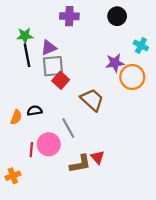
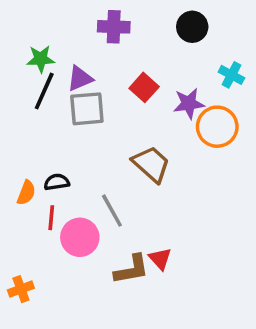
black line: (27, 55) -> (44, 91), turned 35
red square: (61, 80) -> (144, 87), moved
red line: (31, 150) -> (51, 218), moved

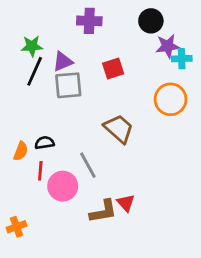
cyan cross: (231, 75) -> (182, 59), turned -30
red square: (144, 87) -> (113, 68), turned 30
purple star: (189, 103) -> (168, 46), moved

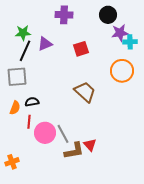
gray square: (68, 85) -> (17, 77), moved
gray line: (88, 165) -> (63, 134), moved

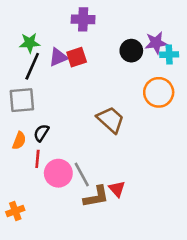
black circle: (108, 15) -> (131, 51), moved
red square: (81, 49) -> (77, 57), moved
black semicircle: (32, 102) -> (41, 133), turned -48

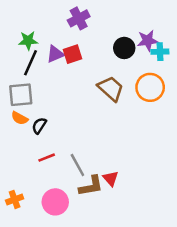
purple cross: (83, 19) -> (79, 18), turned -30
brown trapezoid: (110, 120) -> (111, 89), moved
orange semicircle: (19, 141) -> (20, 118), moved, turned 98
red line: (37, 159) -> (47, 158), moved, turned 63
pink circle: (58, 173) -> (55, 202), moved

